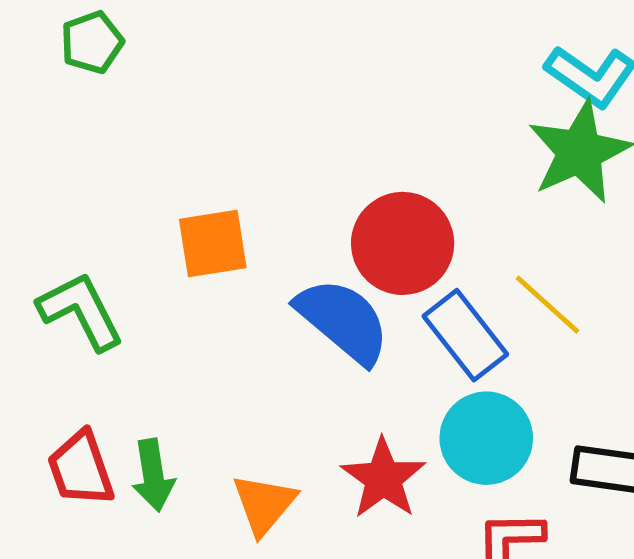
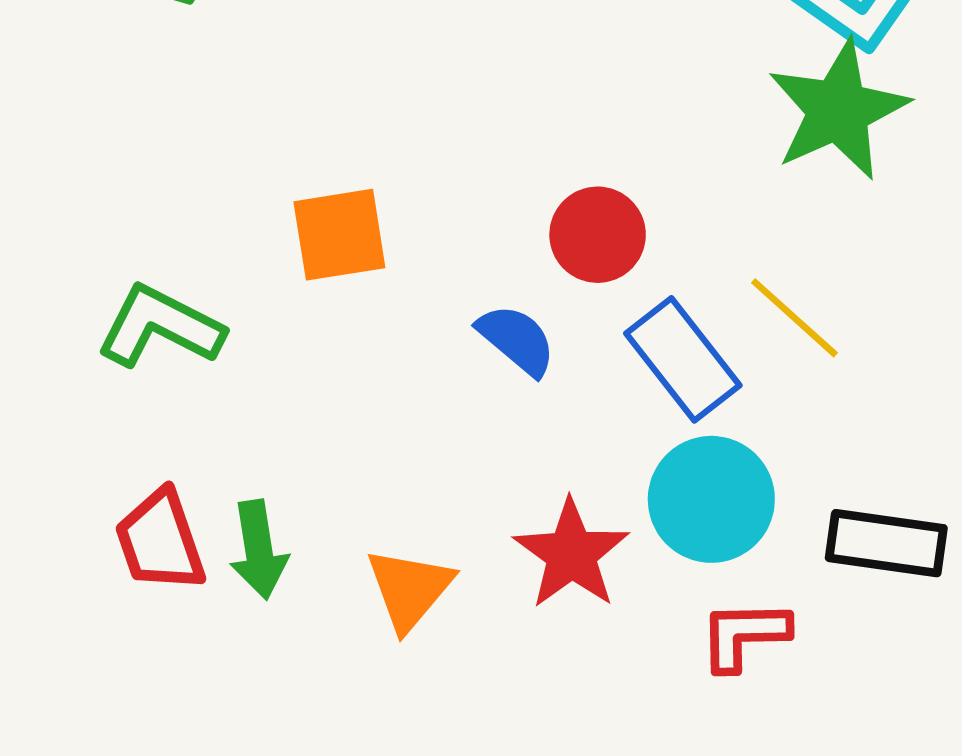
red circle: (403, 243) -> (598, 235), size x0.7
green L-shape: (81, 311) -> (160, 327), turned -36
blue semicircle: (343, 321) -> (517, 340), size x0.6

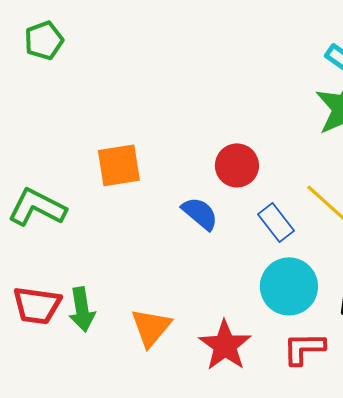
blue rectangle: (683, 359) -> (276, 222), size x0.7
red trapezoid: (160, 541) -> (37, 305), turned -63
red star: (571, 554) -> (225, 345), moved

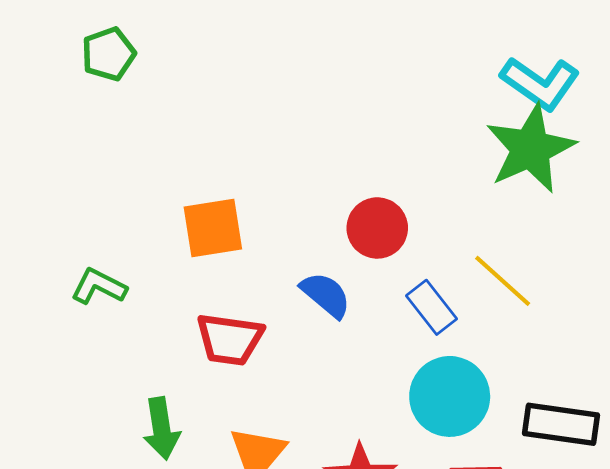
green L-shape: (37, 207) -> (99, 286), size x0.7
red trapezoid: (37, 305) -> (230, 339), moved

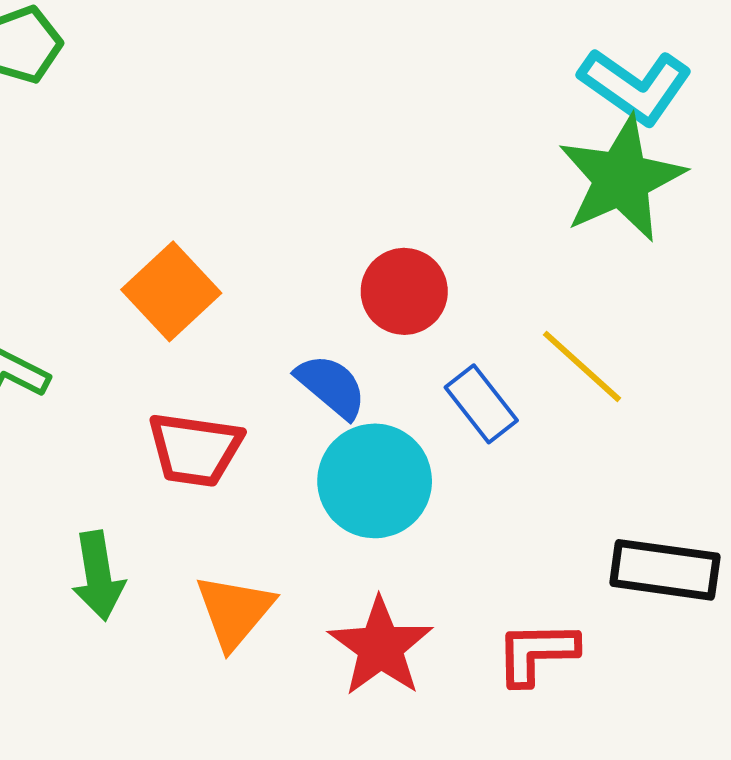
orange square: (213, 228) -> (171, 291), turned -34
cyan circle: (450, 396) -> (375, 481), moved

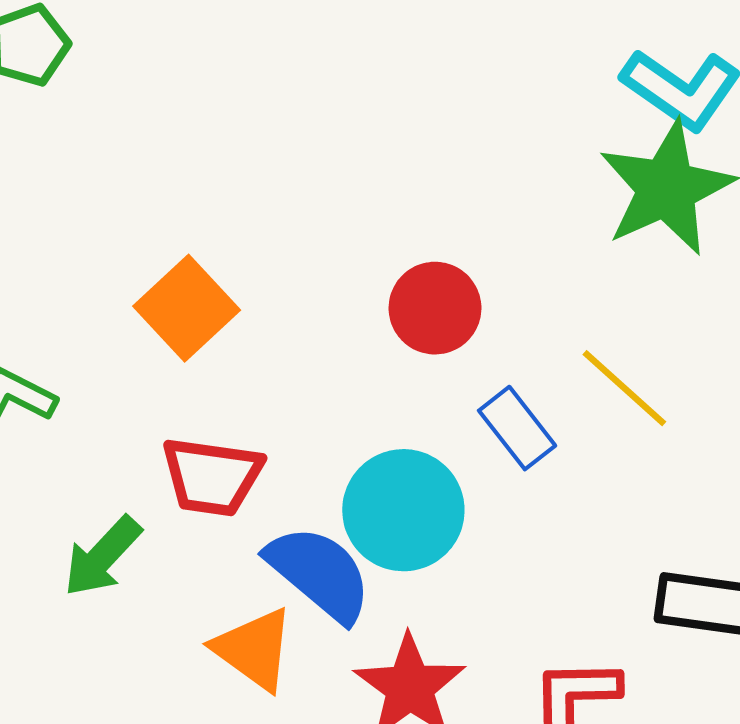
blue semicircle: (331, 386) -> (319, 573), moved, size x1.4
green arrow: (98, 576) -> (102, 556), moved, turned 52
orange triangle: (234, 611) -> (254, 649), turned -34

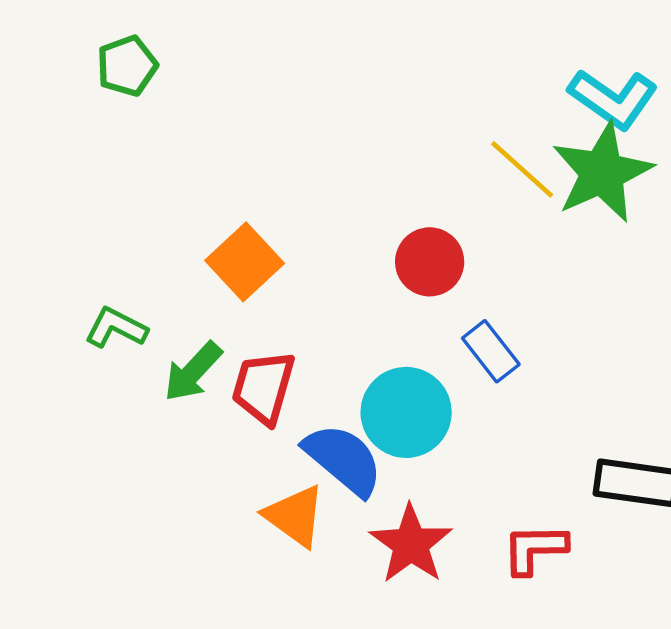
yellow line: (624, 388) -> (522, 169), moved
red trapezoid: (212, 477) -> (263, 387), turned 98
green arrow: (102, 556) -> (193, 372), moved

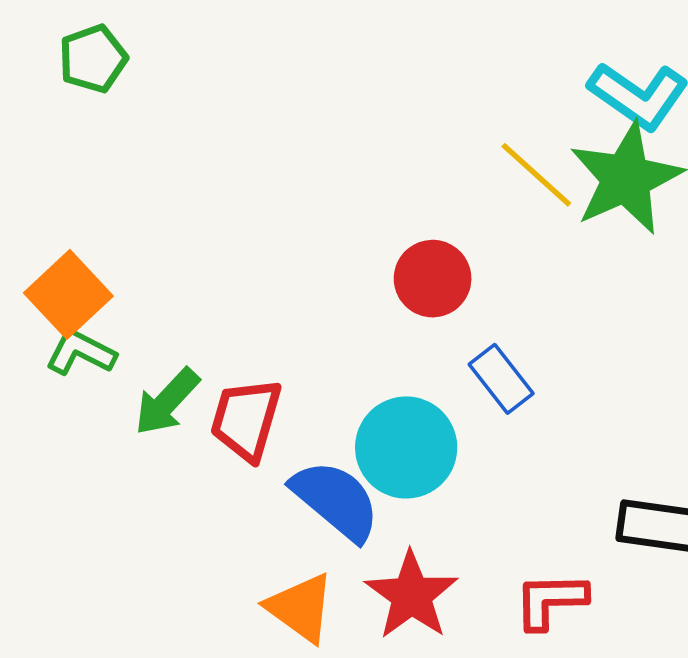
orange square: (245, 262) -> (68, 294), moved
orange triangle: (295, 516) -> (301, 608), moved

